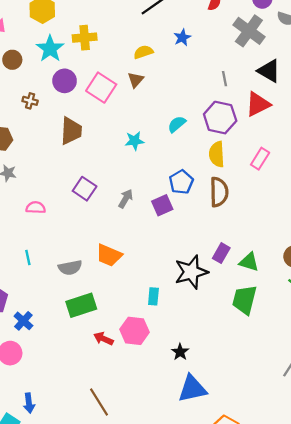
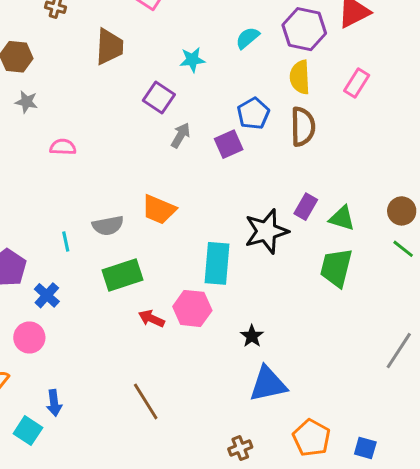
purple square: (85, 189) -> (159, 98), moved
cyan line: (28, 258) -> (66, 242), moved
cyan rectangle: (153, 296) -> (217, 263), size x1.8

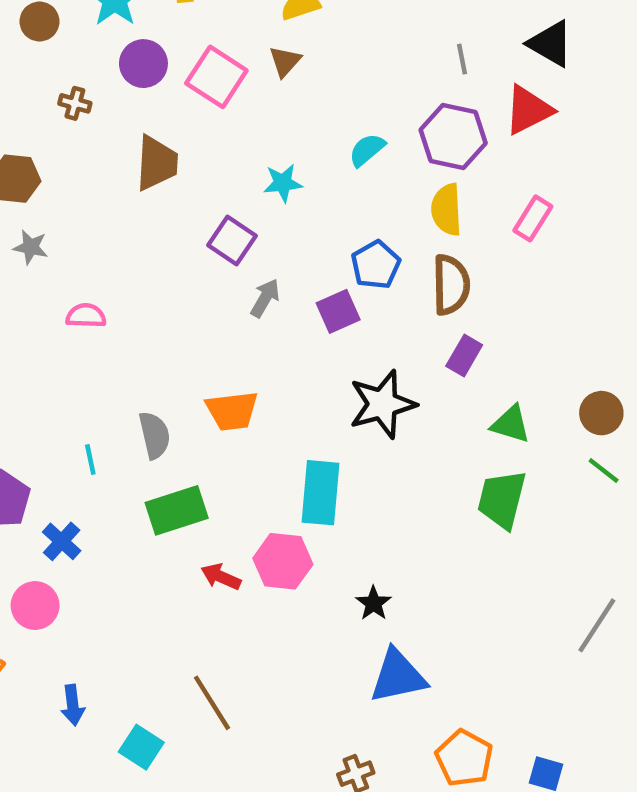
purple rectangle: (306, 207) -> (464, 356), moved
orange trapezoid: (159, 210) -> (232, 411), turned -30
gray semicircle: (108, 226) -> (155, 435), turned -92
black star: (266, 231) -> (382, 404), moved
cyan square: (28, 431) -> (141, 747), moved

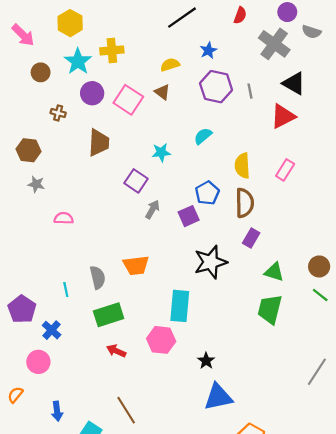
brown triangle: (285, 61) -> (162, 92), turned -35
purple hexagon: (453, 137) -> (216, 87), moved
red arrow: (221, 577) -> (116, 351), moved

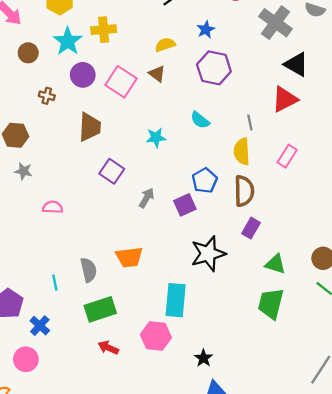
gray line: (250, 91) -> (250, 122), moved
cyan semicircle: (203, 136) -> (200, 120), turned -102
purple square: (136, 181) -> (112, 171), moved

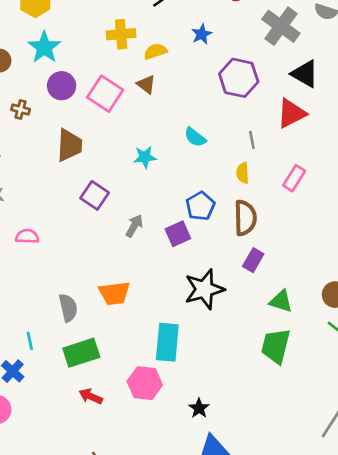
yellow cross: (104, 30) -> (121, 34), moved
purple hexagon: (214, 68) -> (239, 78), moved
yellow semicircle: (242, 151) -> (243, 173), size x0.7
cyan line: (55, 283) -> (30, 341), moved

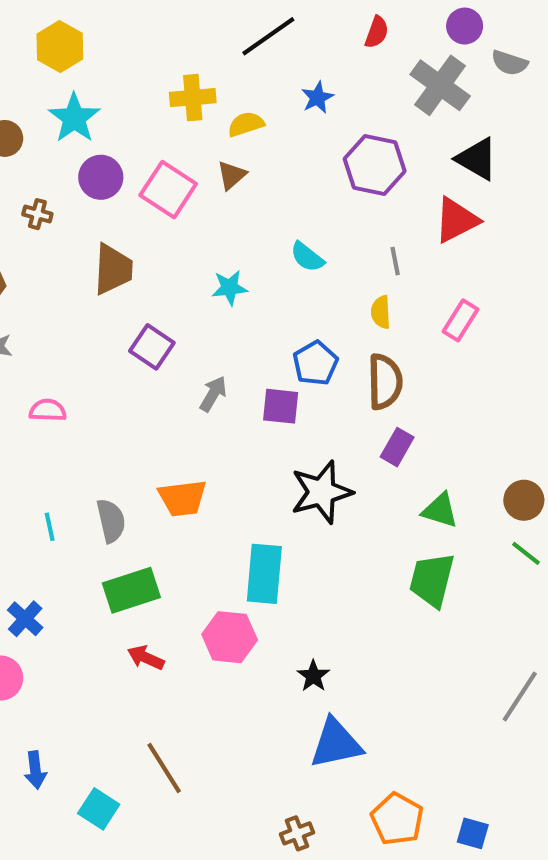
brown triangle: (146, 84) -> (232, 175), turned 42
purple square: (178, 234) -> (281, 406), turned 30
cyan line: (30, 341) -> (50, 527), moved

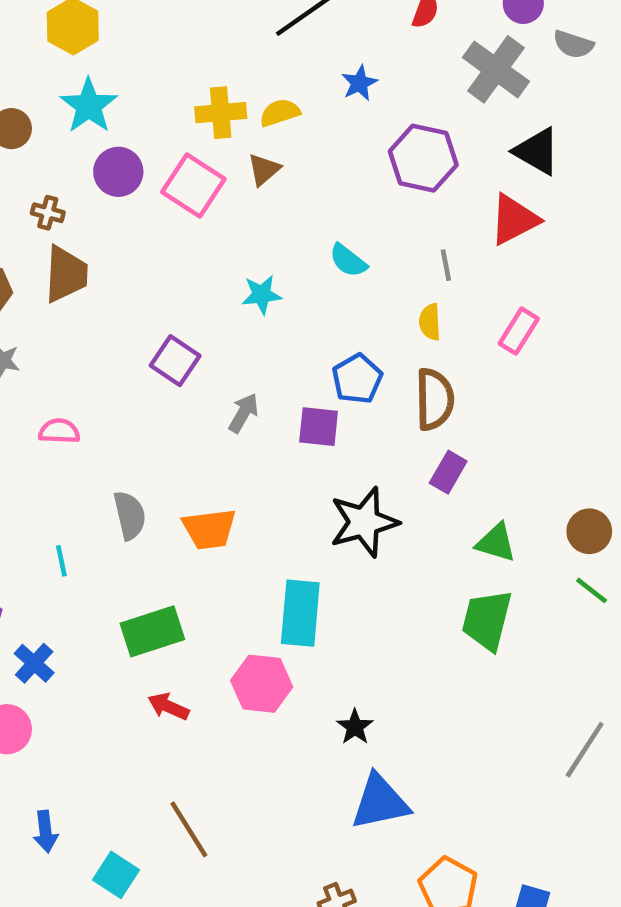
yellow cross: (193, 98) -> (221, 113), moved
brown trapezoid: (113, 269) -> (66, 274), moved
gray semicircle: (111, 521) -> (130, 515), moved

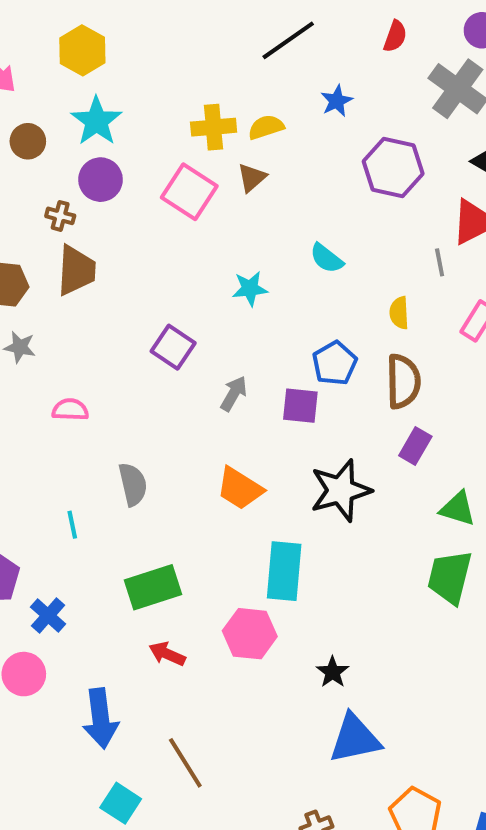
purple circle: (118, 172) -> (101, 180), moved
gray line: (446, 265) -> (440, 262), moved
orange trapezoid: (209, 529) -> (240, 488), moved, turned 39
blue arrow: (45, 832) -> (101, 718), moved, size x1.6

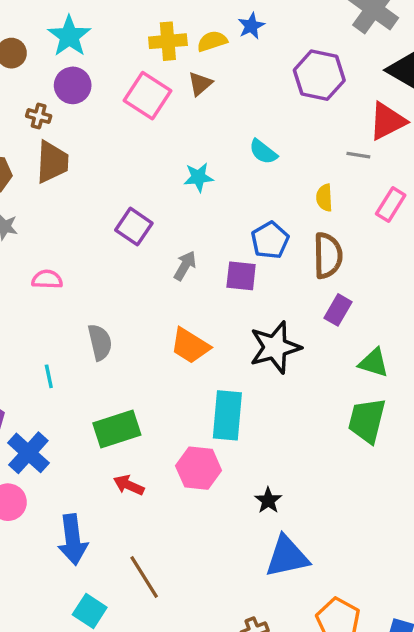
blue star: (337, 101) -> (251, 26), moved
gray line: (440, 262) -> (358, 155), turned -70
blue cross: (48, 616) -> (28, 453), size x1.4

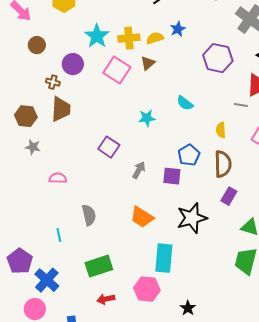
cyan star: (69, 36) -> (97, 36), moved
red arrow: (129, 485) -> (106, 299), turned -36

